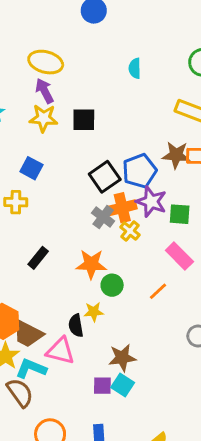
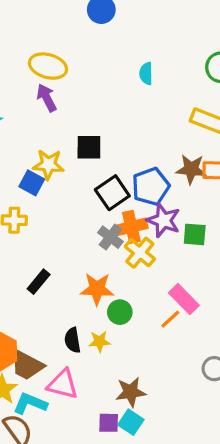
yellow star: (43, 118) -> (48, 165), moved
black square: (84, 120) -> (89, 147), moved
yellow cross: (130, 231) -> (140, 253), size x1.4
pink rectangle: (179, 256) -> (184, 299), moved
black semicircle: (76, 326) -> (73, 340), moved

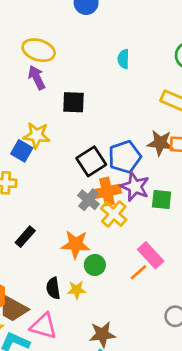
black square: (89, 147) -> (73, 102), moved

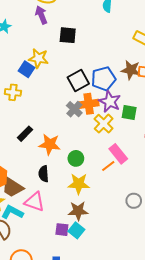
yellow cross: (114, 214) -> (104, 124), moved
orange star: (76, 244) -> (50, 144), moved
yellow star: (77, 290) -> (79, 184), moved, size x1.5

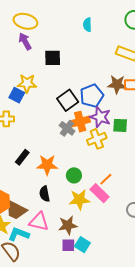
yellow cross: (104, 124) -> (97, 139), turned 30
pink rectangle: (118, 154) -> (100, 193), moved
brown star: (78, 211) -> (68, 225), moved

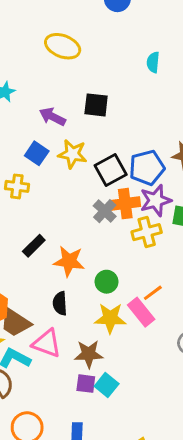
purple arrow: (25, 41) -> (52, 117), moved, turned -42
yellow star: (27, 83) -> (73, 154), moved
purple star: (100, 117) -> (156, 200), turned 30

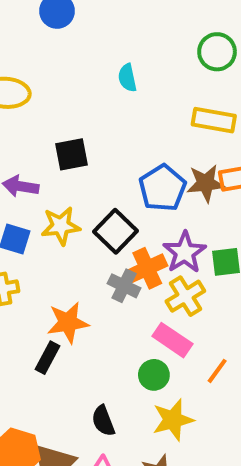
blue pentagon: (147, 168) -> (163, 188), moved
orange star: (69, 261) -> (68, 323), moved
pink rectangle: (141, 312) -> (172, 340), moved

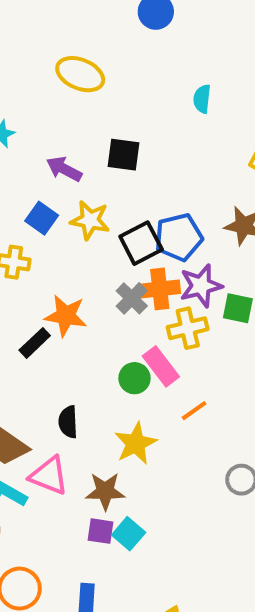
blue pentagon: (163, 188) -> (179, 237), moved
green circle: (154, 375) -> (134, 378), moved
yellow star: (173, 420) -> (136, 443), turned -30

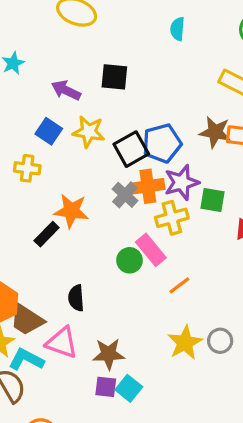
yellow star: (136, 443) -> (185, 343), moved

